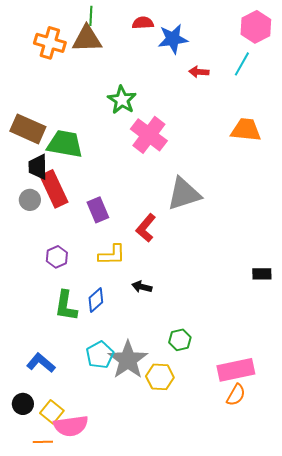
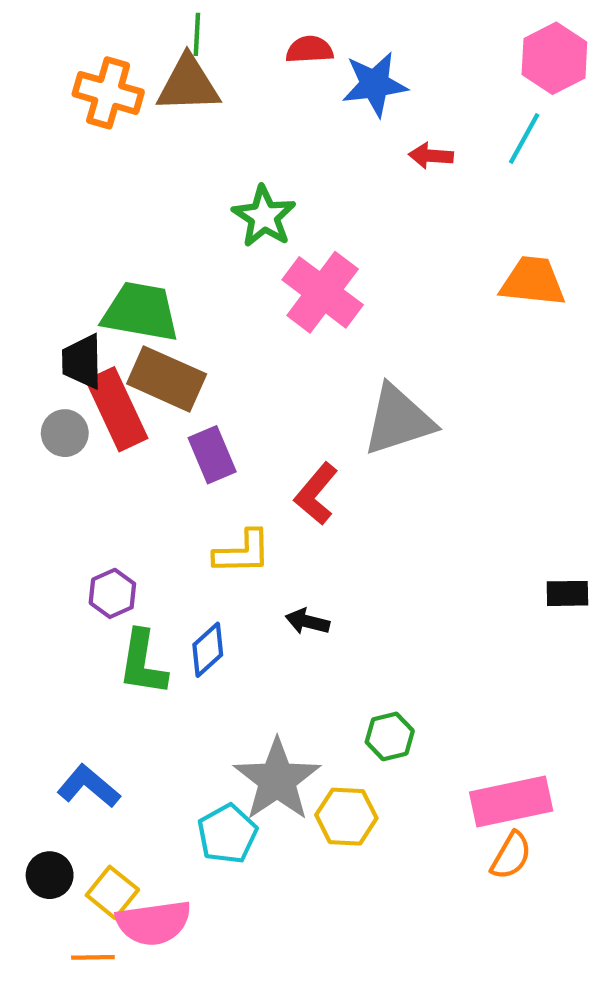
brown rectangle: (28, 129) -> (167, 379), moved
purple hexagon: (57, 257) -> (112, 593), moved
cyan pentagon: (100, 355) -> (227, 834), moved

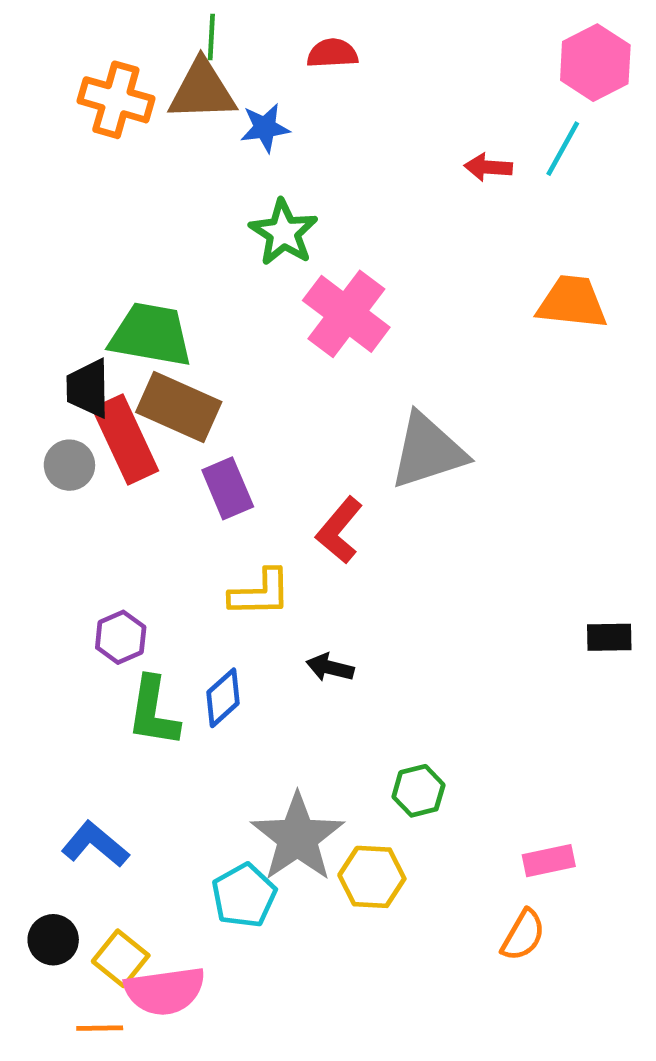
blue star: (375, 84) -> (265, 128), moved, size x0.7
red arrow: (431, 156) -> (488, 167), moved
pink rectangle: (511, 801) -> (549, 861), size x0.6
orange semicircle: (511, 856) -> (523, 935), moved

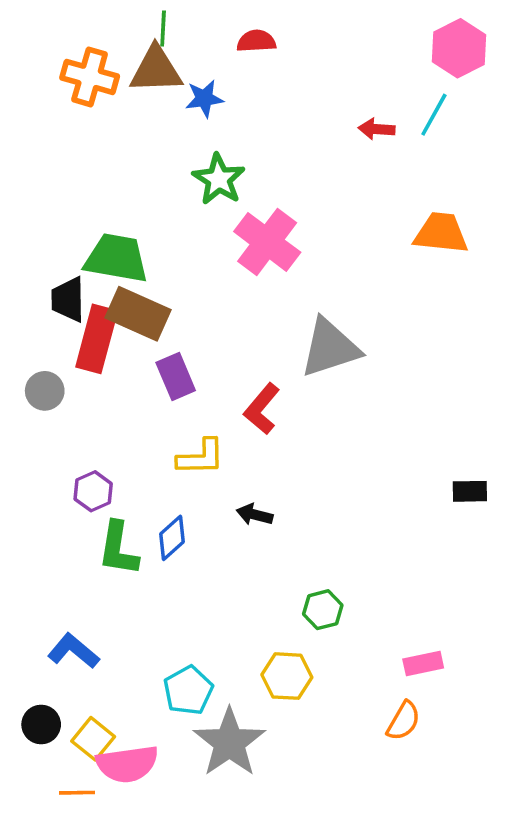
red rectangle: (125, 440) -> (97, 339), turned 40
gray circle: (69, 465) -> (45, 391), moved
gray star: (297, 837) -> (229, 742), moved

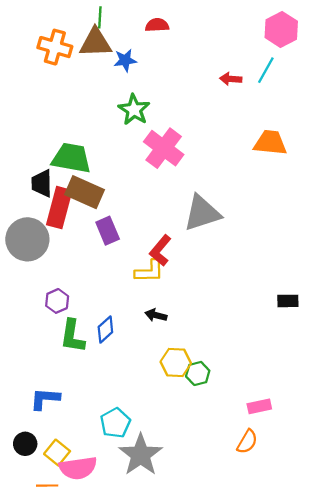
gray circle: (45, 391) -> (27, 239), size x1.8
yellow L-shape: (201, 457) -> (149, 271), moved
blue L-shape: (73, 651) -> (45, 399), turned -36
yellow hexagon: (287, 676) -> (176, 362), moved

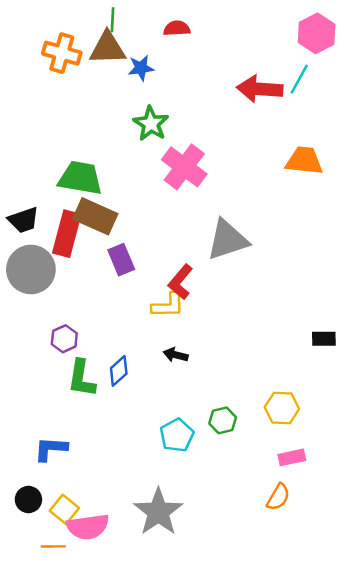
red arrow: (231, 79) -> (260, 89), size x1.8
black trapezoid: (42, 183) -> (23, 220), moved, turned -108
yellow hexagon: (176, 362) -> (282, 408), moved
cyan pentagon: (115, 423) -> (177, 435), moved

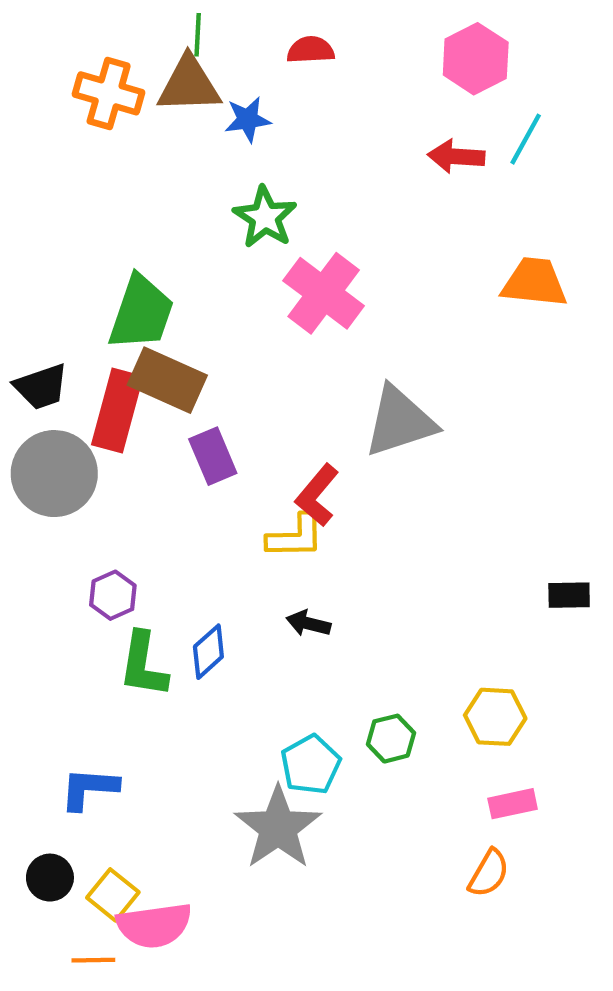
pink hexagon: (317, 33) -> (476, 59), moved
red arrow: (260, 89) -> (456, 156), size x0.7
green trapezoid: (80, 178) -> (141, 313), turned 99
gray star: (158, 512) -> (278, 828), moved

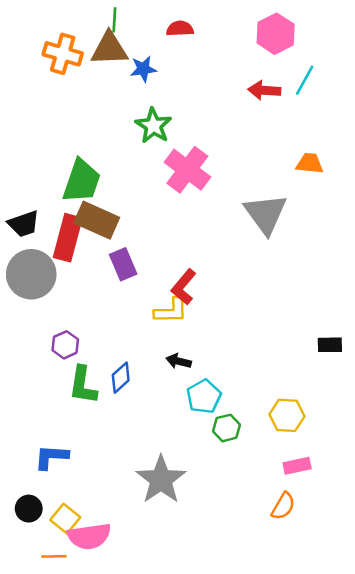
orange trapezoid: (534, 282) -> (310, 163), size x0.7
gray triangle: (400, 421) -> (266, 214), moved, turned -48
cyan pentagon: (311, 765) -> (204, 396), moved

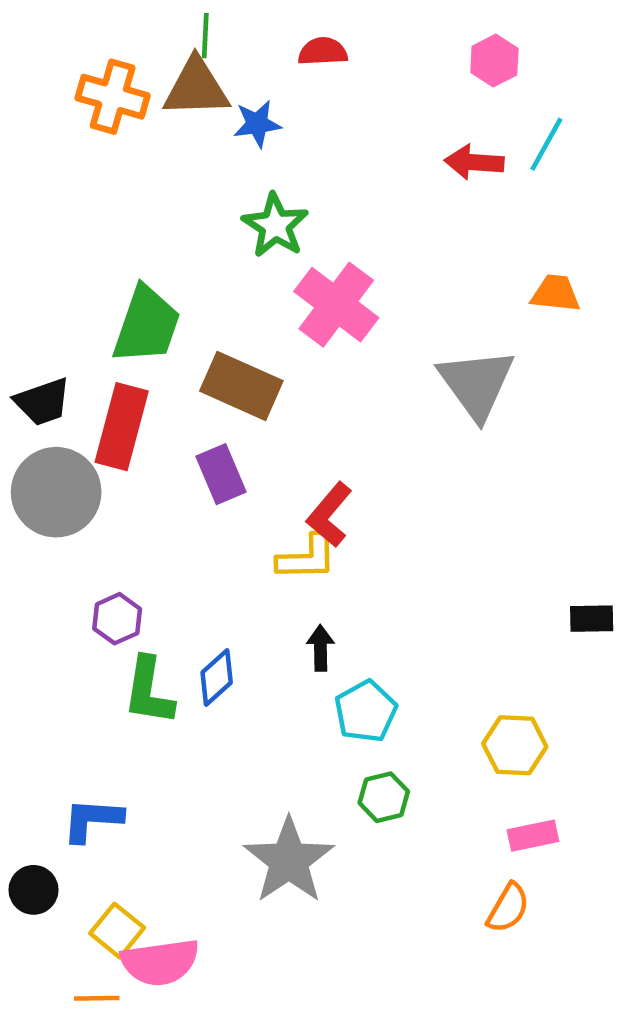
pink hexagon: (276, 34) -> (494, 61), size x0.7
brown rectangle: (97, 220) -> (241, 386), moved
black arrow: (179, 361) -> (320, 648), turned 75
green hexagon: (226, 428) -> (384, 797), moved
black circle: (29, 509) -> (34, 890), moved

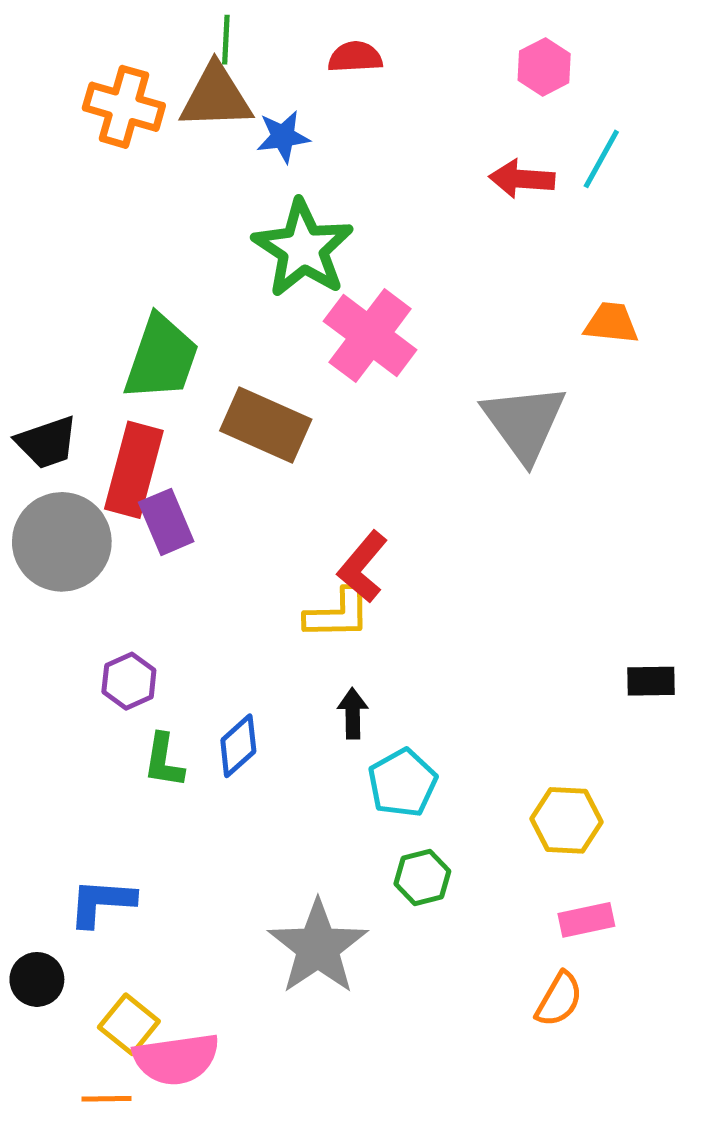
green star: (275, 226) -> (303, 248), size x1.4
purple rectangle: (221, 474) -> (166, 522), moved
green L-shape: (149, 691) -> (164, 761), size x0.7

